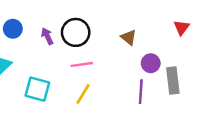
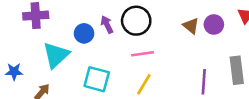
blue circle: (13, 29) -> (84, 33), moved
purple circle: (151, 63) -> (214, 24), moved

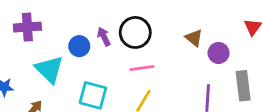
purple circle: (214, 24) -> (219, 53), moved
cyan triangle: (56, 55) -> (49, 69), turned -32

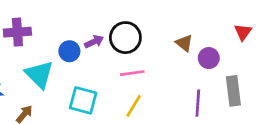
purple arrow: (104, 37) -> (94, 42), turned 90

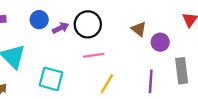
blue circle: (69, 51) -> (39, 20), moved
yellow line: (134, 106) -> (107, 84), moved

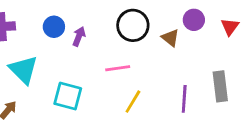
black circle: (88, 24) -> (133, 25), moved
purple arrow: (60, 28) -> (79, 36), turned -42
purple circle: (160, 42) -> (194, 20), moved

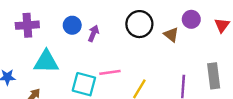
pink line: (118, 68) -> (110, 72), moved
cyan triangle: (23, 70) -> (46, 62), turned -44

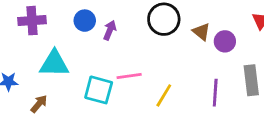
purple circle: (191, 19) -> (225, 41), moved

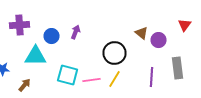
black circle: (164, 19) -> (114, 53), moved
blue circle: (85, 21) -> (52, 36), moved
pink line: (129, 76) -> (92, 80), moved

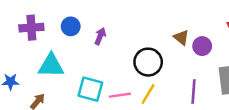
blue circle: (52, 36) -> (71, 26), moved

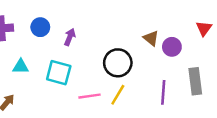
cyan triangle: (51, 66) -> (21, 67), size x0.6
cyan square: (90, 89) -> (59, 73), moved

